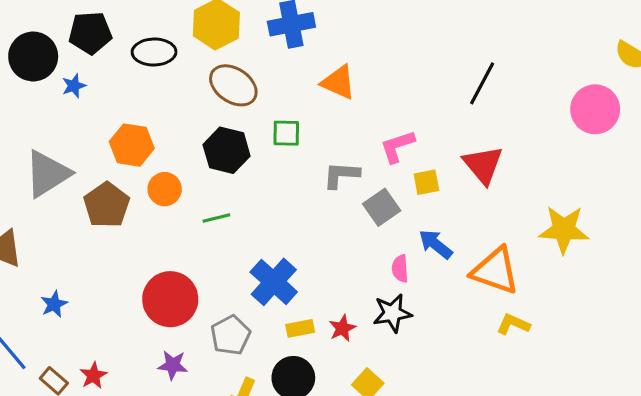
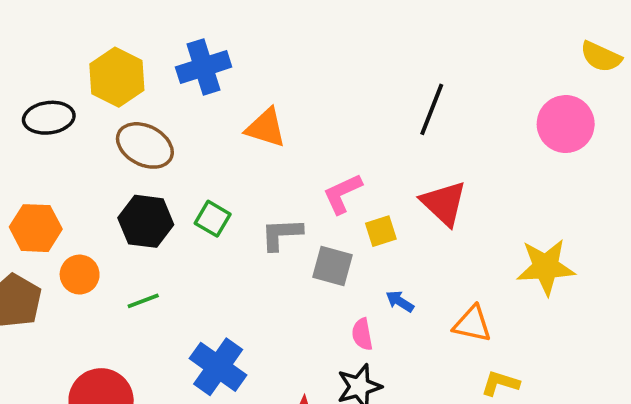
green square: (286, 133) -> (213, 219), moved, turned 36
gray square: (382, 207) -> (332, 266), turned -33
blue arrow: (436, 244) -> (400, 301), size x0.7
orange triangle: (495, 271) -> (472, 324), size x0.7

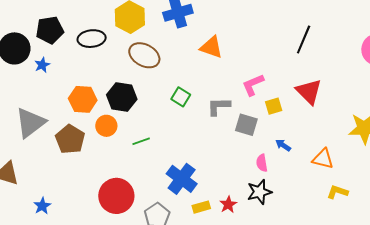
black hexagon: (146, 221) -> (122, 97), moved

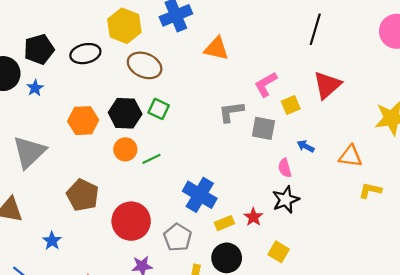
red triangle: (309, 92) -> (327, 85), turned 40
green square: (181, 97) -> (159, 109), moved
orange circle: (106, 126) -> (125, 149), moved
brown pentagon: (70, 139) -> (83, 195), moved

